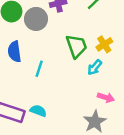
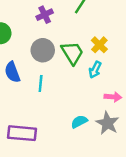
gray circle: (36, 19) -> (43, 50), moved
cyan semicircle: (38, 111) -> (79, 122), moved, turned -35

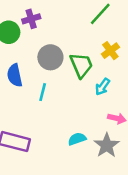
purple cross: (45, 15) -> (31, 19), moved
yellow cross: (99, 45) -> (110, 51), moved

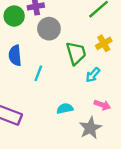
gray circle: (50, 57) -> (49, 29), moved
cyan semicircle: (77, 139) -> (65, 108), moved

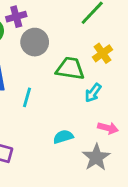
green trapezoid: (76, 53) -> (70, 69), turned -60

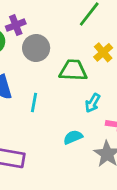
cyan arrow: (93, 93) -> (93, 103), moved

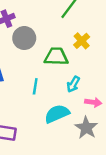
cyan line: (34, 102) -> (35, 86), moved
cyan semicircle: (73, 137) -> (57, 114), size x1.5

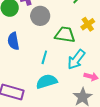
cyan arrow: (73, 84) -> (76, 59), size x1.5
cyan semicircle: (57, 114) -> (47, 81), moved

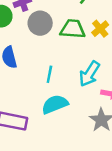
green trapezoid: (65, 35) -> (73, 29), moved

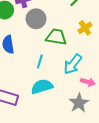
green trapezoid: (73, 29) -> (56, 37), moved

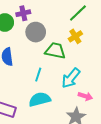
yellow cross: (85, 28) -> (75, 36), moved

